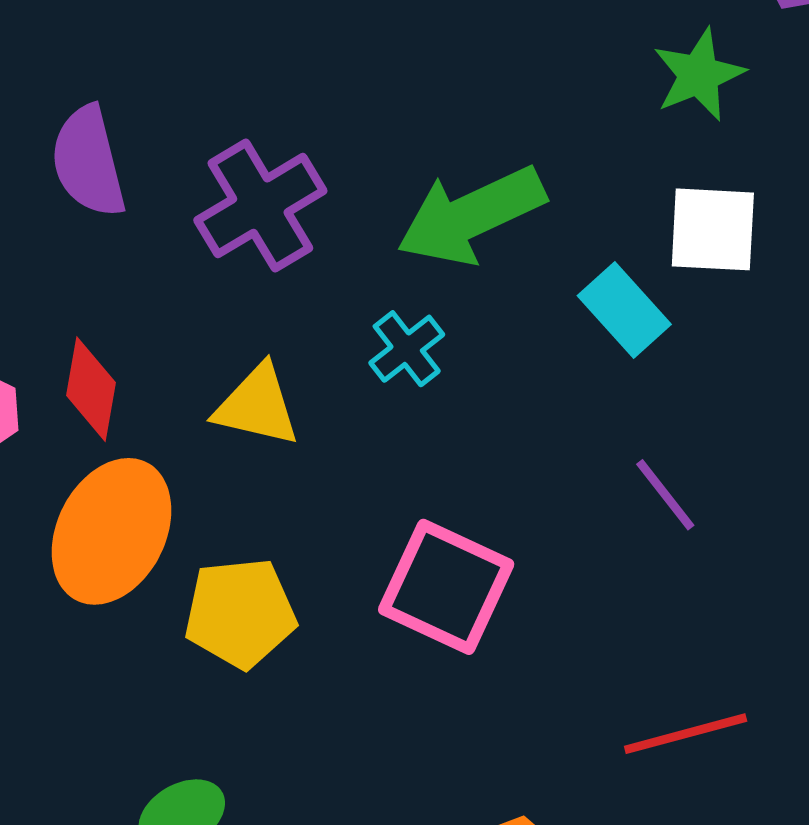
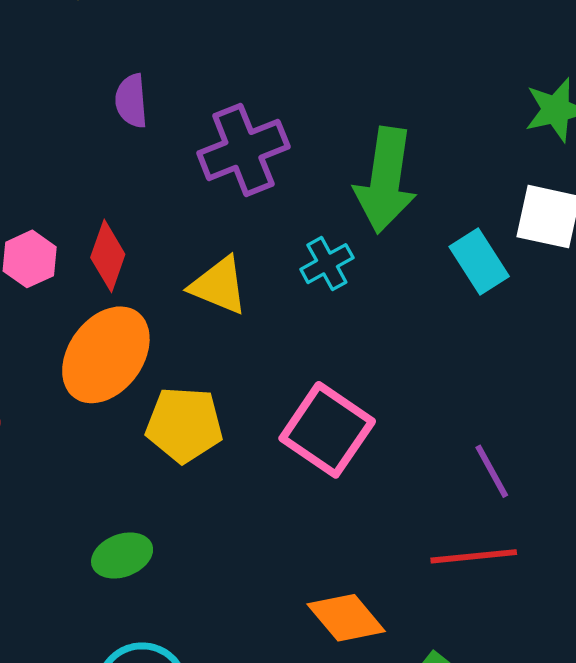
purple semicircle: (88, 162) -> (131, 101), size x0.7
green arrow: (471, 215) -> (385, 180), turned -66
purple line: (665, 495) -> (492, 471), moved

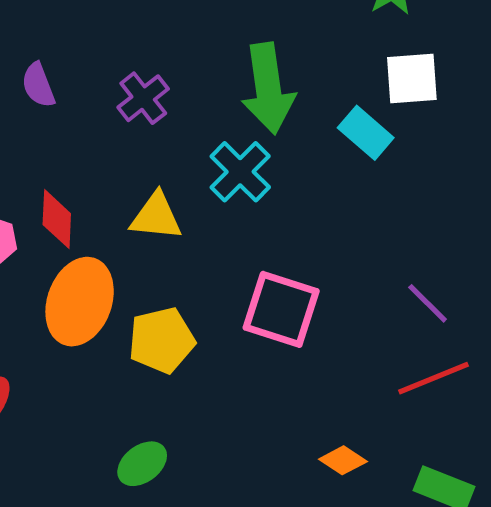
purple cross: (243, 150) -> (143, 98), size x0.7
cyan cross: (327, 264) -> (240, 172), size x1.4
orange diamond: (346, 618) -> (343, 460), size x0.7

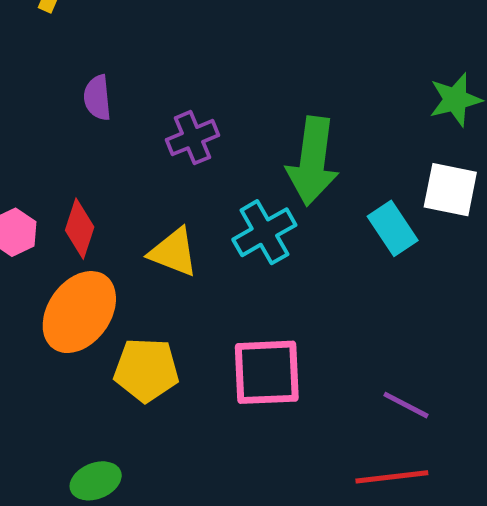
purple line: (428, 303) -> (406, 405), turned -33
pink square: (281, 309) -> (267, 372), turned -36

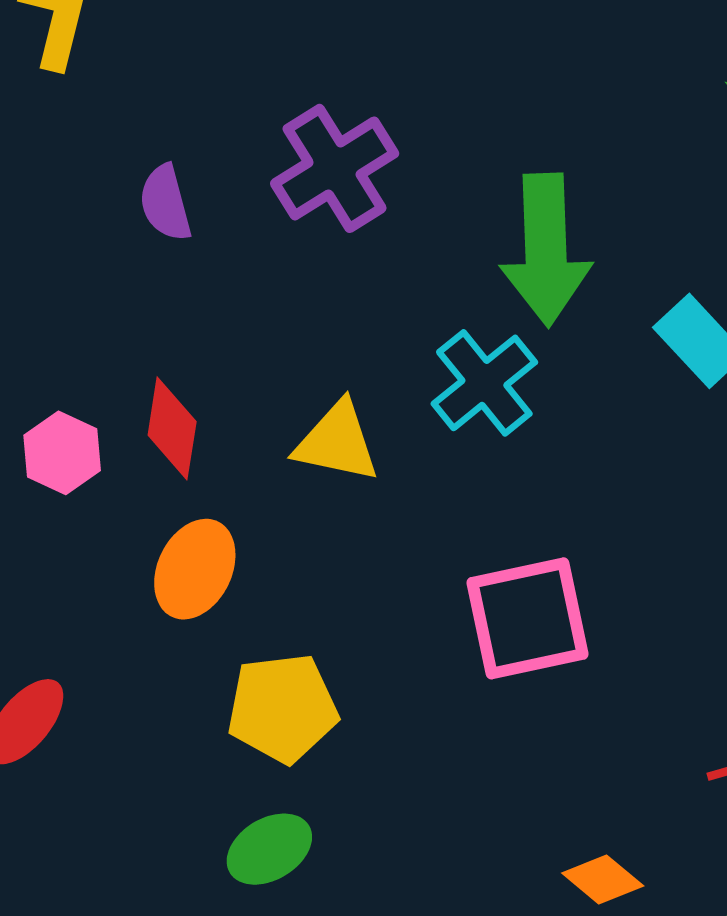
purple cross: (192, 138) -> (335, 168), moved, size x1.4
orange ellipse: (79, 312) -> (195, 569), size x0.7
yellow pentagon: (146, 370) -> (282, 708), moved

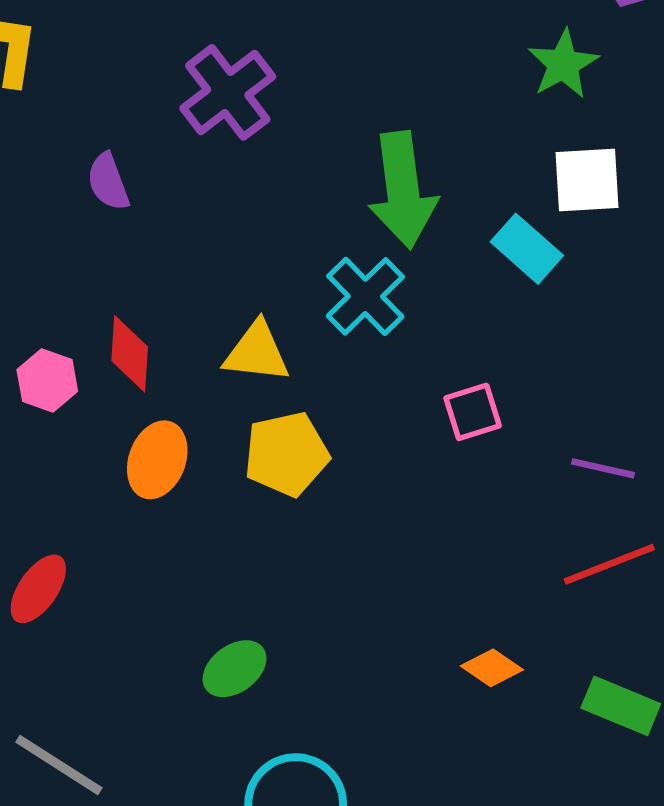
purple cross: (335, 168) -> (228, 92), moved
pink square: (527, 618) -> (473, 412), moved, size x0.6
yellow pentagon: (282, 708) -> (286, 454), moved

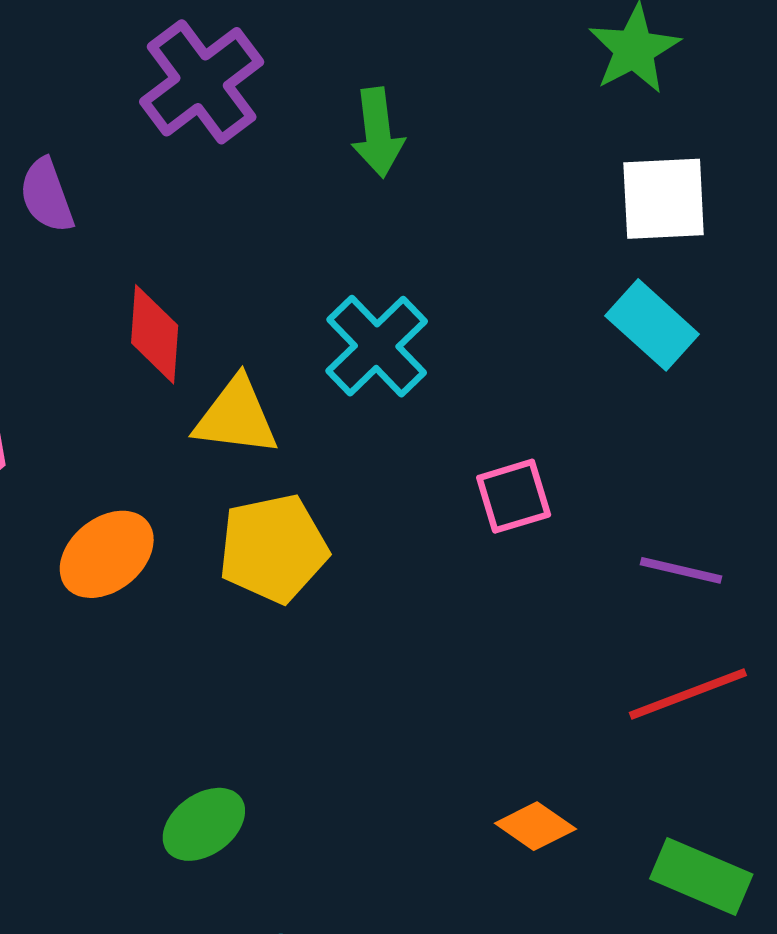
green arrow: (403, 190) -> (378, 133), moved, size x0.6
cyan rectangle: (527, 249) -> (652, 325), moved
red diamond: (130, 354) -> (155, 334), moved
orange ellipse: (157, 460) -> (107, 554), turned 30

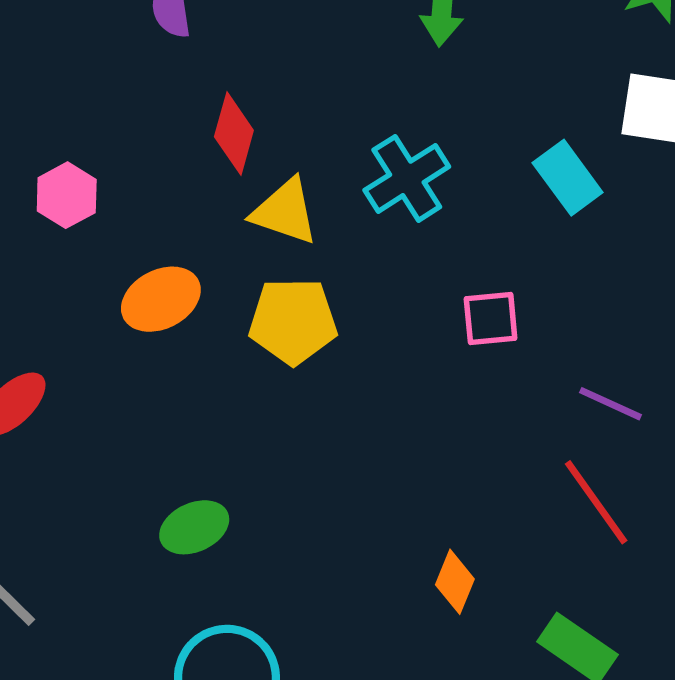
cyan rectangle: (652, 325) -> (568, 178), moved
red line: (688, 694) -> (596, 502), turned 64
orange diamond: (535, 826) -> (455, 582), turned 66

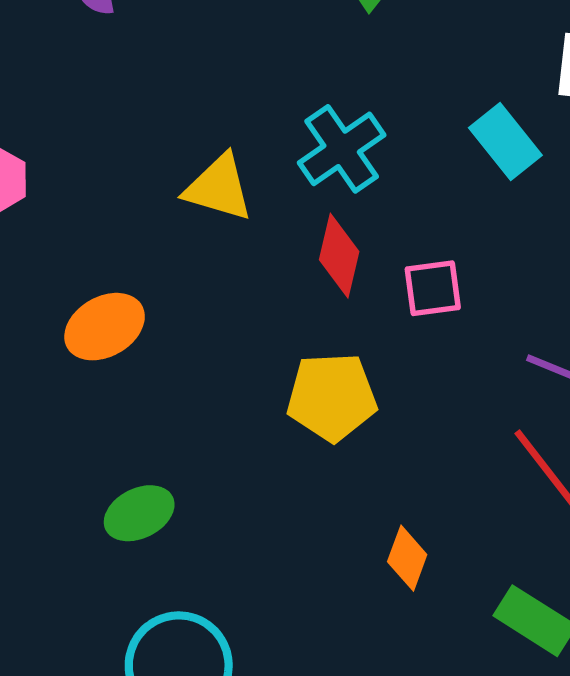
red diamond: (234, 134) -> (339, 256), moved
orange ellipse: (161, 299) -> (105, 327), moved
yellow pentagon: (293, 321) -> (332, 397), moved

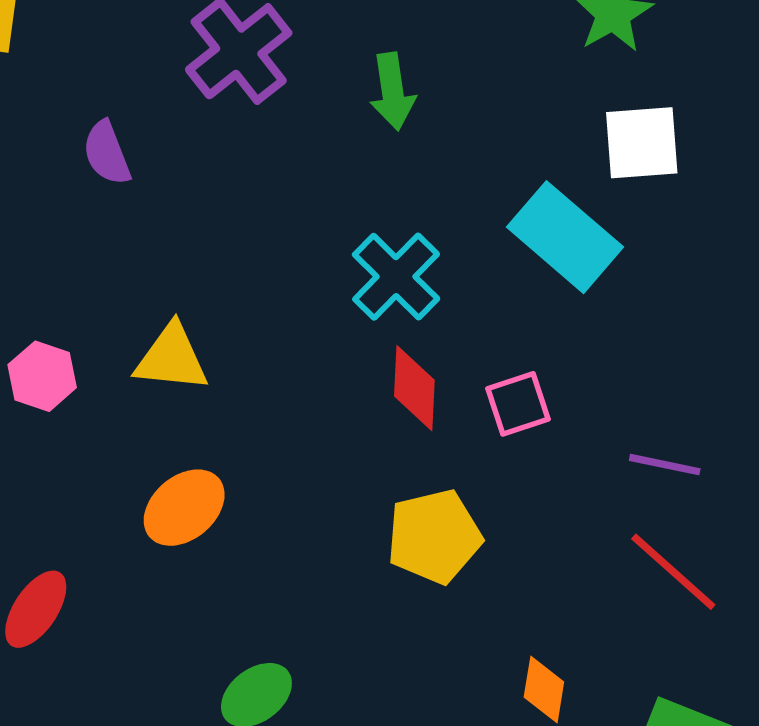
cyan rectangle: (505, 142) -> (565, 237), size x1.4
yellow triangle: (219, 188) -> (172, 358), moved

